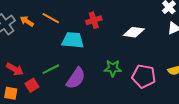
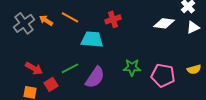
white diamond: (134, 32) -> (164, 23), moved

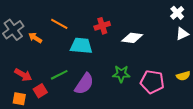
orange arrow: (46, 20) -> (35, 38), moved
white diamond: (164, 23) -> (132, 38), moved

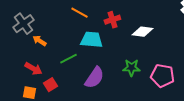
orange line: (59, 24) -> (79, 13), moved
orange arrow: (35, 38) -> (39, 41), moved
green line: (59, 75) -> (68, 59), moved

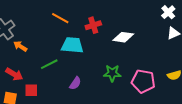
purple semicircle: (94, 78) -> (75, 83), size x0.6
red square: (50, 85) -> (31, 90), turned 32

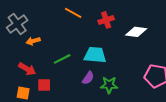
cyan trapezoid: (72, 45) -> (95, 55), moved
orange arrow: (20, 46) -> (33, 41), turned -48
green star: (112, 73) -> (109, 85), moved

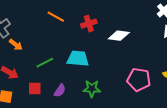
orange arrow: (33, 41) -> (16, 45), turned -128
purple semicircle: (88, 78) -> (60, 91), moved
red square: (44, 85) -> (35, 89), moved

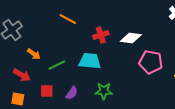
red cross: (89, 24) -> (101, 35), moved
orange arrow: (16, 45) -> (34, 54), moved
pink pentagon: (139, 80) -> (151, 62), moved

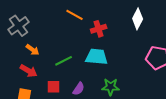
red cross: (101, 35) -> (99, 29), moved
white diamond: (131, 38) -> (138, 19), moved, turned -70
orange arrow: (34, 54) -> (33, 50), moved

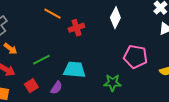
cyan trapezoid: (97, 57) -> (74, 70), moved
red square: (54, 87) -> (31, 86), turned -32
green star: (111, 87) -> (112, 83), moved

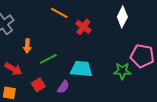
red cross: (76, 28) -> (83, 27), turned -35
orange arrow: (10, 49) -> (27, 46), moved, turned 56
green star: (112, 83) -> (122, 71), moved

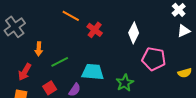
white diamond: (122, 17) -> (134, 33), moved
red arrow: (13, 69) -> (25, 72), turned 90
green star: (122, 71) -> (125, 83), moved, turned -30

